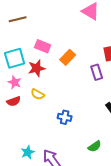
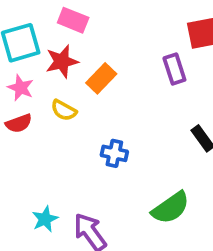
orange rectangle: (68, 57) -> (101, 78), moved
green semicircle: (95, 146) -> (171, 208), size x1.5

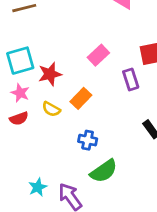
pink rectangle: (73, 20) -> (98, 55), moved, turned -65
orange rectangle: (101, 78) -> (81, 98), moved
green semicircle: (171, 208) -> (104, 171), moved

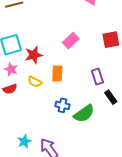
purple rectangle: (131, 79) -> (97, 77), moved
orange rectangle: (81, 98) -> (57, 73), turned -42
green semicircle: (104, 171) -> (84, 114), moved

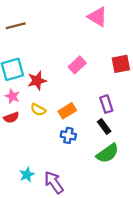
orange rectangle: (57, 73) -> (67, 111), moved, turned 56
black rectangle: (111, 97) -> (104, 126), moved
green semicircle: (84, 114) -> (107, 153), moved

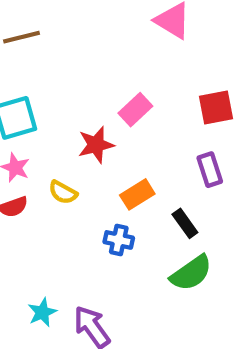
red star: (37, 81) -> (96, 145), moved
purple rectangle: (106, 104) -> (210, 170), moved
orange rectangle: (67, 111) -> (137, 194), moved

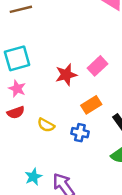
pink rectangle: (135, 110) -> (98, 66), moved
yellow semicircle: (63, 192) -> (46, 125), moved

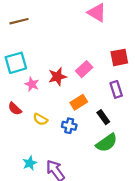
pink star: (17, 89) -> (32, 84), moved
red semicircle: (16, 112) -> (15, 109), turned 64

